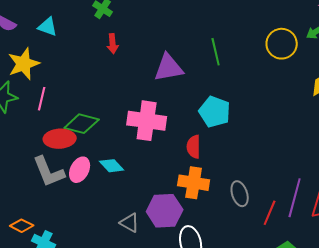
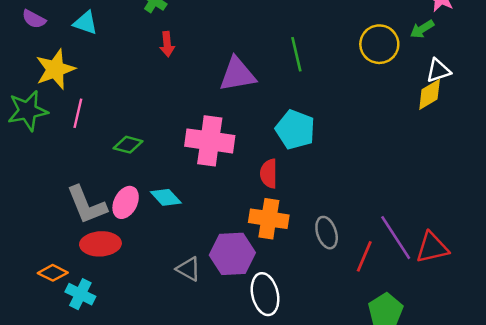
green diamond: (82, 124) -> (128, 145), size x0.7
red ellipse: (60, 139) -> (100, 244), moved
purple line: (295, 198) -> (396, 238), turned -48

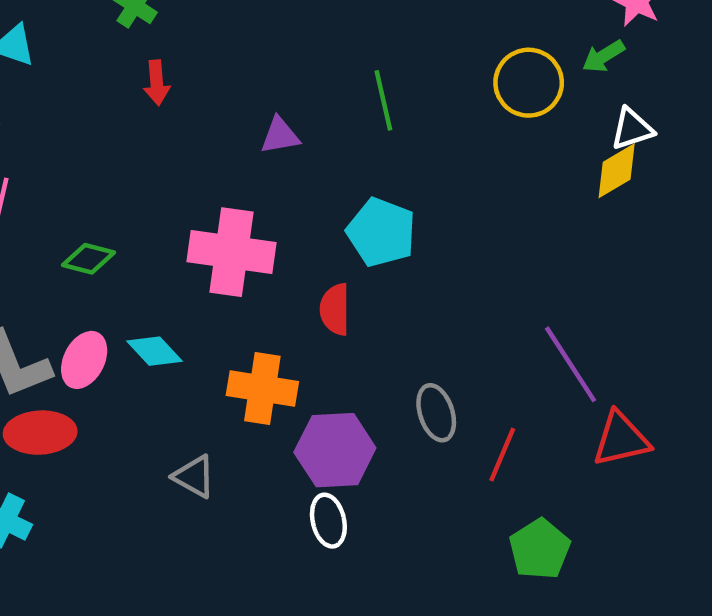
purple triangle: (237, 74) -> (280, 135), size x0.6
orange cross: (269, 219) -> (262, 389), moved
purple line: (396, 238) -> (570, 364), moved
purple hexagon: (232, 254) -> (335, 450), moved
white ellipse: (265, 294) -> (328, 521), size x0.7

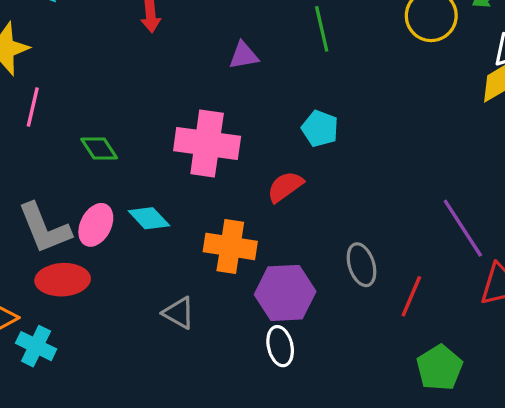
cyan pentagon: (381, 232) -> (320, 129), size x0.7
green diamond: (89, 259) -> (99, 148), turned 42
red semicircle: (335, 309) -> (285, 187), turned 54

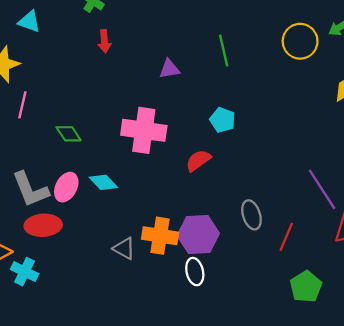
orange cross: (230, 246) -> (160, 236), moved

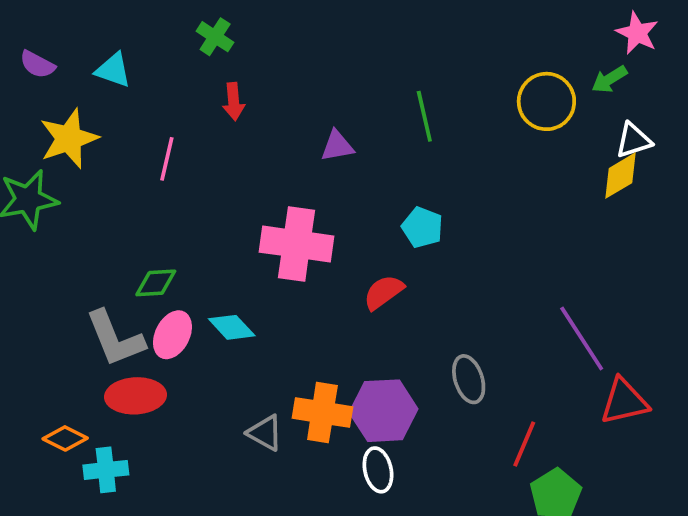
pink line: (22, 105) -> (167, 159), moved
green diamond: (69, 134) -> (156, 283), moved, turned -60
red line: (286, 237) -> (524, 444), moved
cyan cross: (25, 272) -> (106, 470), turned -32

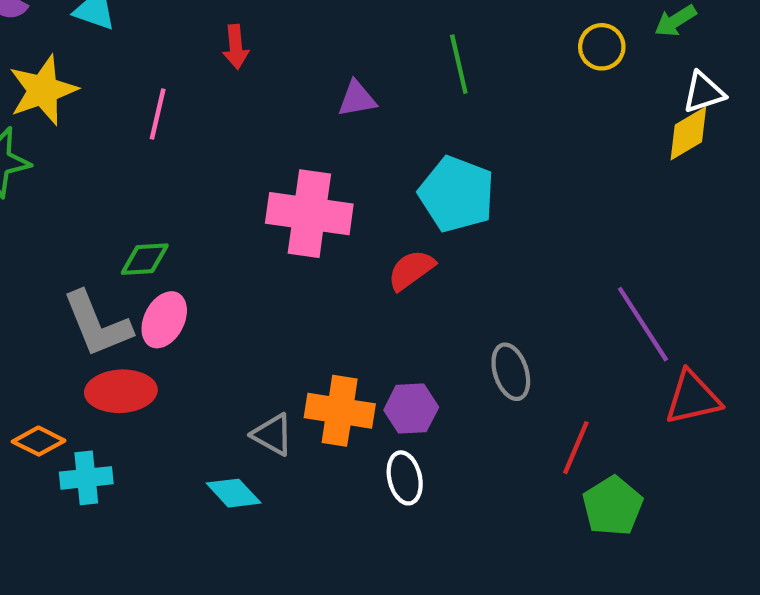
yellow circle: (546, 101) -> (602, 47), size x0.7
cyan pentagon: (422, 227) -> (457, 194), size x1.6
cyan diamond: (232, 327) -> (234, 493), moved
purple hexagon: (384, 411) -> (411, 409), size x0.7

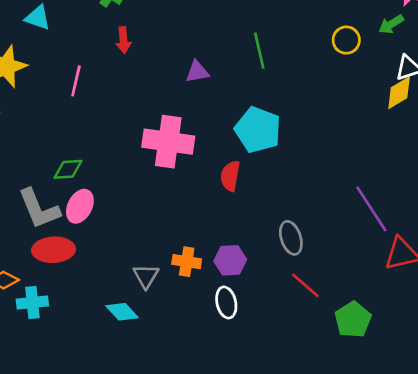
red semicircle: (411, 270) -> (230, 176), turned -44
orange cross: (340, 411) -> (187, 262), size x0.7
gray triangle: (273, 435) -> (146, 276), turned 32
red line: (576, 448) -> (305, 285), moved, turned -72

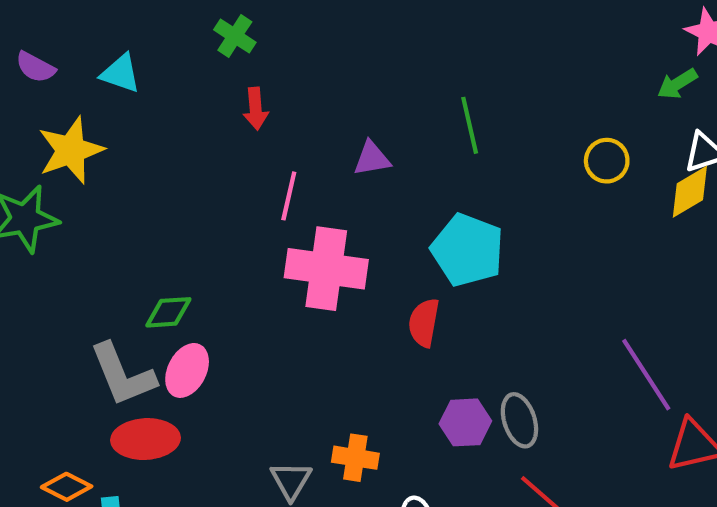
yellow circle: (346, 40) -> (607, 161), moved
pink line: (76, 81) -> (289, 196), moved
purple hexagon: (230, 260) -> (465, 422), moved

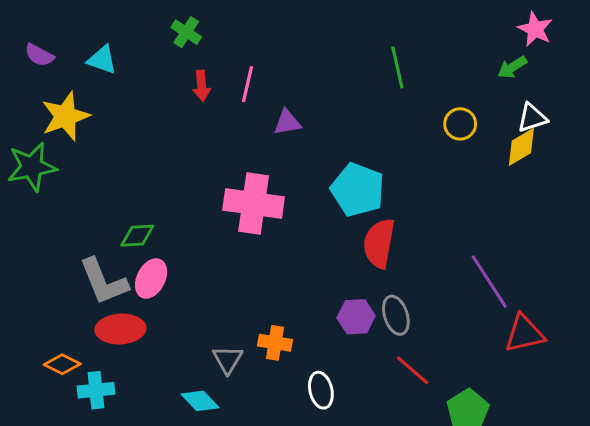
green line: (470, 125) -> (397, 67), moved
pink line: (289, 196) -> (247, 84), moved
red semicircle: (424, 323) -> (379, 243), moved, size x1.4

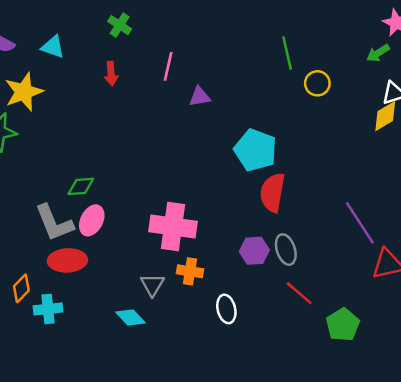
red arrow: (202, 86) -> (111, 74), moved
yellow circle: (460, 124) -> (317, 83), moved
pink cross: (254, 204) -> (173, 226), moved
orange diamond: (62, 364) -> (21, 288), turned -72

